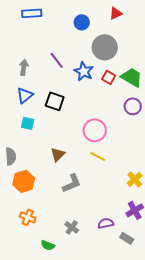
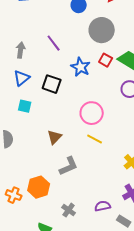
blue star: (84, 71) -> (81, 67), moved
orange hexagon: (24, 181) -> (39, 187), moved
orange cross: (28, 217) -> (14, 195), moved

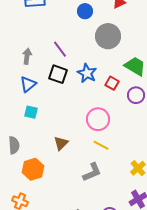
red square: (106, 60) -> (112, 83), moved
black square: (52, 84) -> (58, 74), moved
gray L-shape: (69, 166) -> (92, 172), moved
orange hexagon: (39, 187) -> (33, 169), moved

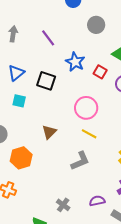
gray circle: (108, 36) -> (96, 25), size x0.7
gray arrow: (27, 56) -> (13, 34), moved
black square: (58, 74) -> (46, 81), moved

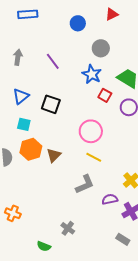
blue star: (75, 62) -> (92, 74), moved
orange hexagon: (21, 158) -> (31, 149), moved
purple semicircle: (97, 201) -> (110, 199), moved

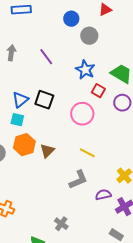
gray circle: (101, 48) -> (89, 36), moved
blue triangle: (21, 96) -> (20, 100), moved
pink circle: (91, 131) -> (82, 114), moved

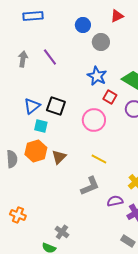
purple line: (46, 57) -> (50, 57), moved
cyan square: (17, 120) -> (41, 126), moved
gray cross: (61, 224) -> (62, 232), moved

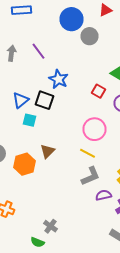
blue circle: (83, 25) -> (72, 19), size x1.5
blue star: (97, 76) -> (58, 79), moved
pink circle: (94, 120) -> (94, 129), moved
orange hexagon: (36, 151) -> (24, 164), moved
gray L-shape: (90, 186) -> (90, 176), moved

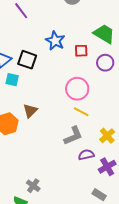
blue star: (58, 79) -> (55, 41), moved
red square: (98, 91) -> (81, 51), turned -32
yellow line: (88, 153) -> (81, 112), moved

